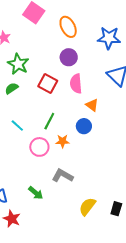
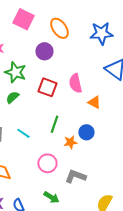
purple circle: (69, 57) -> (44, 51), moved
blue circle: (84, 126) -> (86, 132), moved
pink circle: (39, 147) -> (47, 163), moved

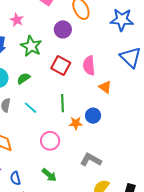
green semicircle: (12, 97) -> (24, 78), moved
green line: (54, 124) -> (62, 103), turned -30
gray L-shape: (75, 176) -> (91, 160), moved

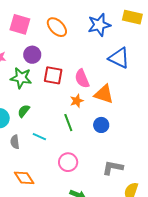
purple circle: (63, 29) -> (32, 55), moved
red square: (61, 66) -> (53, 75), moved
orange triangle: (105, 87) -> (104, 94), size x1.5
orange star: (76, 123) -> (77, 101), moved

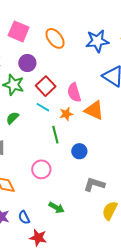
red square: (53, 75) -> (46, 86), turned 30
blue circle: (101, 125) -> (79, 151), moved
cyan line: (39, 137) -> (43, 107), moved
pink circle: (68, 162) -> (41, 169), moved

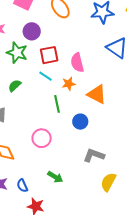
red square: (46, 86) -> (49, 55), turned 30
orange triangle: (94, 110) -> (97, 94), moved

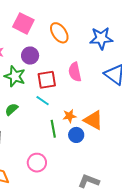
pink semicircle: (77, 63) -> (75, 72), moved
orange star: (69, 84) -> (69, 116), moved
blue circle: (80, 122) -> (76, 135), moved

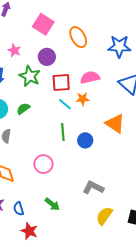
pink semicircle: (75, 72) -> (90, 78), turned 84
cyan line: (43, 101) -> (65, 104), moved
orange star: (69, 116) -> (83, 99), moved
orange triangle: (93, 120) -> (115, 123), moved

